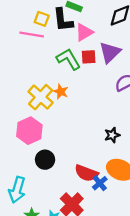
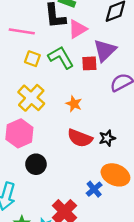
yellow square: (42, 19) -> (32, 59), moved
red square: (89, 57) -> (89, 63), moved
orange star: (61, 92) -> (74, 104), moved
red semicircle: (86, 173) -> (80, 138), moved

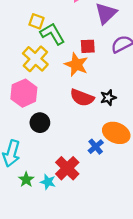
green L-shape: (61, 57) -> (52, 34), moved
red square: (89, 63) -> (88, 46), moved
orange star: (74, 104) -> (76, 65), size x1.5

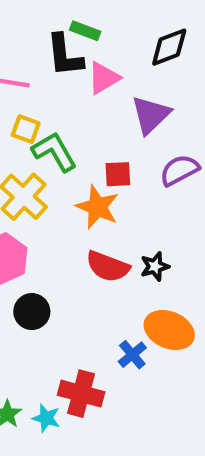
red cross: (67, 168) -> (81, 394), turned -30

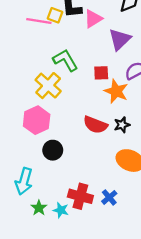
yellow square: (26, 129) -> (55, 15), moved
orange star: (97, 207) -> (116, 91), moved
blue cross: (132, 355) -> (109, 197), moved

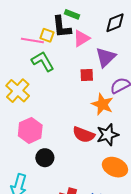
green L-shape: (65, 60) -> (43, 61), moved
red square: (101, 73) -> (87, 75), moved
yellow cross: (48, 86) -> (18, 91), moved
black star: (122, 125) -> (108, 135), size x1.5

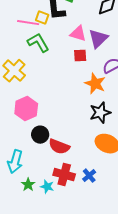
pink triangle: (81, 38) -> (78, 34), moved, turned 48
red semicircle: (84, 135) -> (59, 147), moved

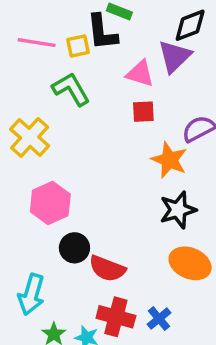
yellow square: (42, 18) -> (78, 46), turned -32
pink line: (28, 23) -> (37, 43), moved
purple triangle: (98, 39) -> (175, 56), moved

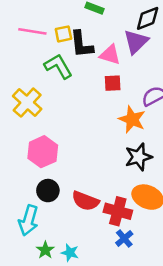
black L-shape: (102, 32) -> (82, 44), moved
black circle: (74, 248) -> (48, 191), moved
red cross: (116, 317) -> (118, 211), moved

